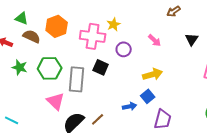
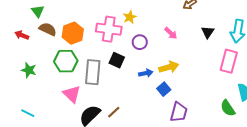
green triangle: (22, 18) -> (38, 11), turned 32
orange hexagon: (57, 26) -> (73, 33), moved
green star: (20, 67) -> (29, 70), moved
blue arrow: (130, 106) -> (146, 73), moved

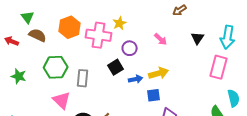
orange hexagon: (73, 33) -> (70, 27), moved
black square: (117, 60) -> (116, 67), moved, turned 35
gray rectangle: (93, 72) -> (83, 78), size x0.7
blue square: (164, 89) -> (154, 95), turned 32

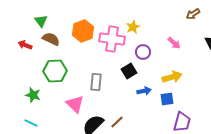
green hexagon: (56, 67) -> (55, 71), moved
green star: (19, 76) -> (33, 95), moved
blue arrow: (136, 79) -> (144, 91), moved

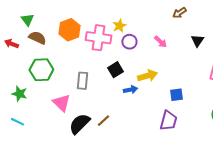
purple circle: (143, 52) -> (129, 42), moved
yellow arrow: (172, 77) -> (147, 76), moved
blue square: (167, 99) -> (176, 95), moved

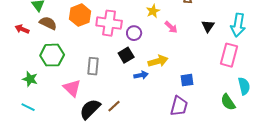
yellow star: (119, 26) -> (153, 11), moved
purple circle: (129, 42) -> (134, 33), moved

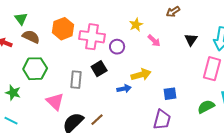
black square: (126, 55) -> (99, 69), moved
green semicircle: (228, 102) -> (206, 107), moved, turned 96

